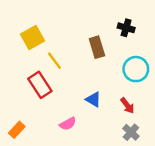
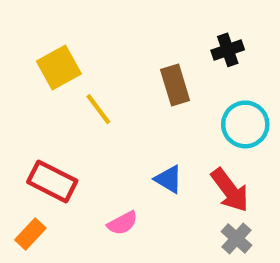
black cross: (126, 28) -> (228, 50), turned -35
red rectangle: (40, 85) -> (52, 181), moved, turned -30
red arrow: (127, 106) -> (230, 190), size x1.5

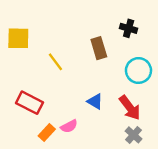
black cross: (228, 50) -> (129, 28), turned 35
yellow square: (59, 67) -> (18, 38), moved, turned 30
orange rectangle: (30, 234) -> (47, 132), moved

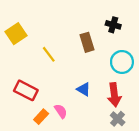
yellow square: (18, 38) -> (16, 34), turned -35
red arrow: (130, 108) -> (114, 95), turned 30
pink semicircle: (69, 126) -> (61, 111), turned -96

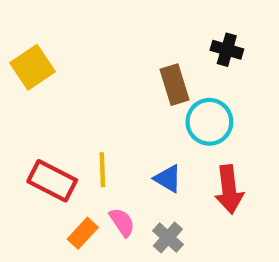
yellow line: (49, 54) -> (102, 170), moved, turned 35
cyan circle: (122, 62) -> (209, 122), moved
gray cross: (118, 119) -> (168, 238), moved

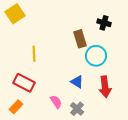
yellow square: (32, 67) -> (15, 14), moved
yellow line: (102, 170) -> (34, 54), moved
orange rectangle: (83, 233) -> (16, 107), moved

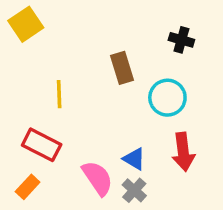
brown rectangle: (80, 39) -> (122, 68), moved
blue triangle: (77, 82) -> (134, 159), moved
pink semicircle: (56, 102) -> (98, 178), size x1.5

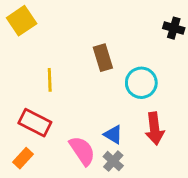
black cross: (181, 40) -> (174, 28), moved

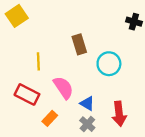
red arrow: (155, 129) -> (119, 114), moved
pink semicircle: (82, 151) -> (63, 88), moved
orange rectangle: (23, 158) -> (50, 118), moved

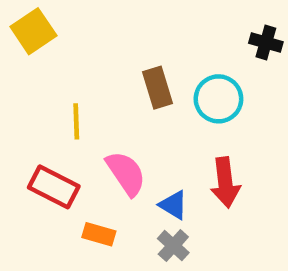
cyan circle: (109, 64) -> (218, 99), moved
red arrow: (119, 114) -> (225, 182), moved
orange rectangle: (50, 118) -> (99, 234), turned 63

